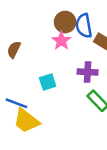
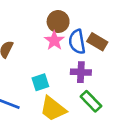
blue semicircle: (84, 26) -> (77, 42), moved
yellow trapezoid: (26, 121) -> (53, 109), moved

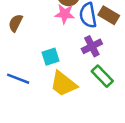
pink star: (54, 41) -> (65, 14), turned -30
purple cross: (81, 72) -> (92, 46), turned -30

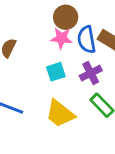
cyan square: (50, 57) -> (56, 72), moved

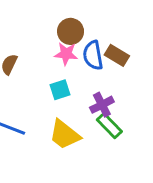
purple cross: (91, 73) -> (102, 105), moved

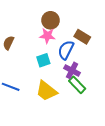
blue semicircle: (93, 55) -> (66, 50), moved, turned 36
purple cross: (102, 105) -> (72, 70), turned -35

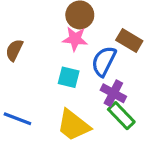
cyan square: (43, 60) -> (69, 77), turned 32

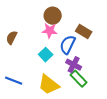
cyan square: (69, 77) -> (46, 55), turned 32

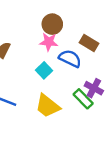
blue semicircle: (68, 45) -> (70, 58), turned 90
purple cross: (74, 65) -> (94, 88), moved

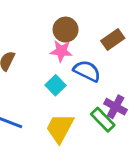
brown rectangle: (89, 43) -> (113, 40), moved, turned -66
yellow trapezoid: (48, 106) -> (60, 128), turned 80

